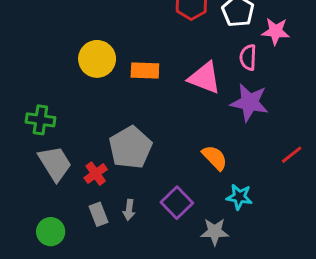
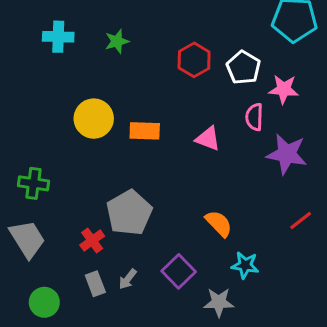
pink triangle: (205, 78) -> (208, 139), size x0.7
purple star: (250, 102) -> (287, 154), moved
gray trapezoid: (55, 163) -> (27, 239), moved
gray arrow: (129, 210) -> (128, 279), turned 30

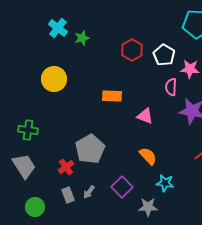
cyan cross: (58, 37) -> (58, 28), moved, turned 36
yellow circle: (94, 119) -> (54, 79), moved
orange rectangle: (145, 131) -> (112, 96), moved
pink triangle: (208, 139) -> (145, 116), moved

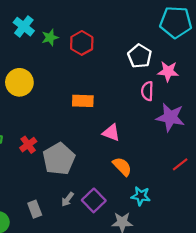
red hexagon: (132, 50) -> (82, 43), moved
pink triangle: (145, 116) -> (111, 133), moved
red cross: (66, 167) -> (28, 145), moved
gray arrow: (89, 192) -> (68, 199), moved

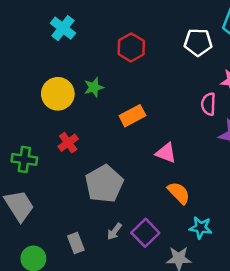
green star: (50, 37) -> (94, 87), moved
white pentagon: (140, 56) -> (198, 42), moved, turned -30
orange rectangle: (83, 101) -> (132, 116), turned -30
red cross: (28, 145) -> (68, 143), moved

